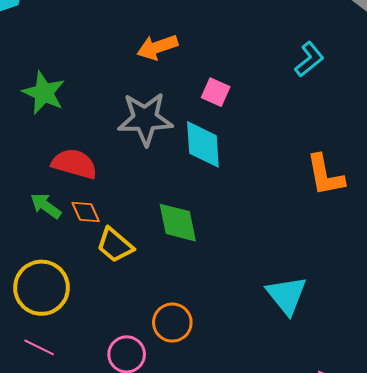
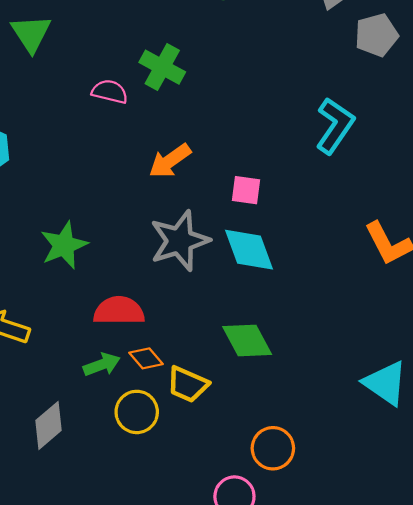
cyan L-shape: (309, 59) -> (335, 126), size x1.4
green star: (44, 93) -> (64, 245), turned -30
green arrow: (46, 206) -> (102, 365), turned 140
yellow circle: (42, 288) -> (137, 412), moved, size x0.7

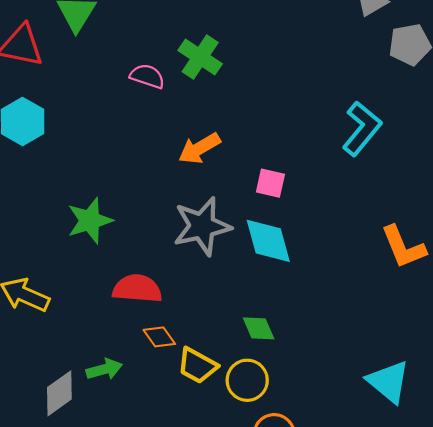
green diamond: (247, 340) -> (259, 328), size x0.7
green arrow: (102, 365) -> (104, 369), moved
yellow circle: (137, 412) -> (247, 380), moved

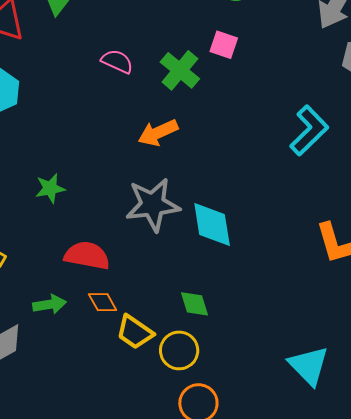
green cross: (200, 57) -> (180, 70), moved
pink square: (270, 183) -> (224, 45), moved
green star: (90, 221) -> (50, 188), size x0.7
green arrow: (104, 369) -> (49, 304), moved

